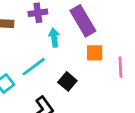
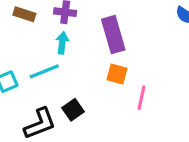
cyan arrow: (54, 38) -> (62, 43), moved
black square: (67, 81) -> (73, 110), moved

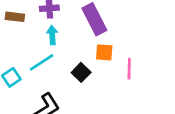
black square: (73, 110) -> (81, 72), moved

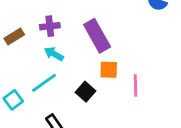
brown rectangle: (15, 17) -> (14, 37), turned -36
cyan arrow: (52, 35) -> (54, 54), turned -54

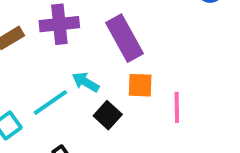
purple cross: (50, 26) -> (59, 24), size x1.4
cyan arrow: (54, 54) -> (86, 82), moved

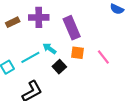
pink line: (177, 107) -> (103, 57), moved, turned -42

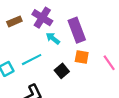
purple cross: (39, 17) -> (42, 18), turned 30
cyan arrow: (49, 49) -> (53, 38), moved

